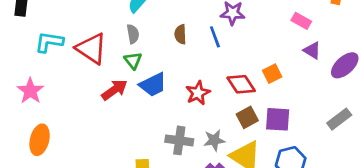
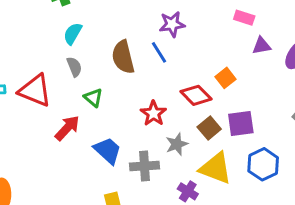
brown semicircle: (180, 34) -> (123, 57), size x1.6
purple triangle: (312, 51) -> (262, 46), turned -30
green triangle: (133, 61) -> (93, 98), moved
blue trapezoid: (153, 85) -> (108, 151), moved, turned -100
gray star: (214, 140) -> (177, 144), moved

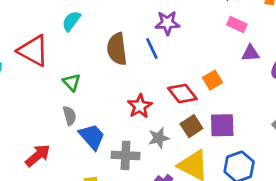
gray semicircle: (74, 67) -> (70, 116), moved
red triangle: (35, 90) -> (33, 51), moved
green triangle: (93, 98) -> (72, 82), moved
red arrow: (67, 128) -> (38, 155), moved

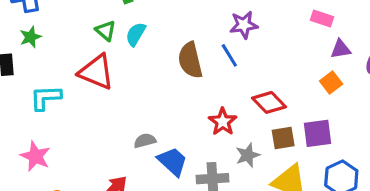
orange square: (212, 80) -> (331, 83), moved
green triangle: (72, 82) -> (106, 31), moved
gray semicircle: (70, 116) -> (145, 141), turned -84
brown square: (191, 126) -> (283, 138), turned 30

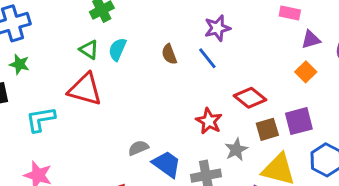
green star: (30, 37) -> (19, 64), turned -30
brown semicircle: (190, 60) -> (169, 54), moved, size x0.6

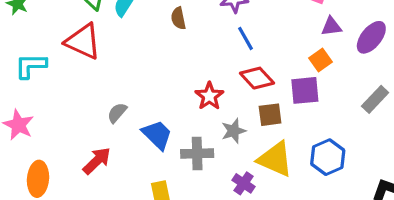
blue line: (207, 58) -> (245, 38), moved
purple square: (299, 121) -> (305, 90), moved
gray semicircle: (138, 148) -> (117, 113), moved, turned -36

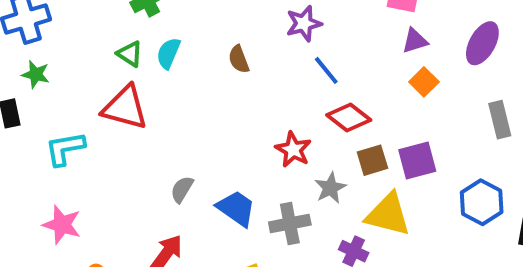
purple triangle: (331, 26) -> (415, 41), moved
purple square: (305, 90) -> (417, 161), moved
gray rectangle: (375, 99) -> (500, 120), turned -48
blue hexagon: (328, 157) -> (482, 202), moved

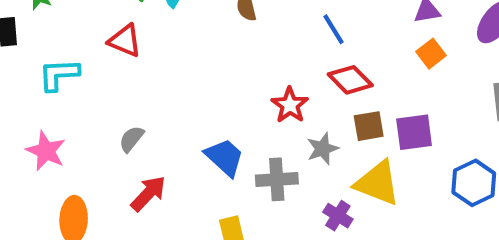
red triangle: (125, 108) -> (125, 41), size x0.7
gray semicircle: (182, 189) -> (131, 139), moved

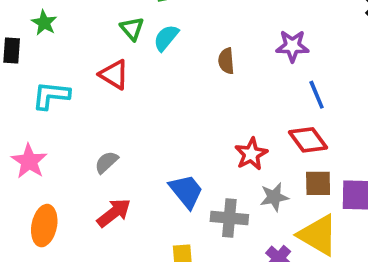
blue line: (334, 29) -> (317, 95), moved

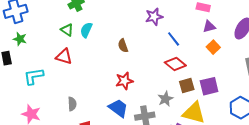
brown semicircle: (226, 61) -> (123, 46), moved
red star: (251, 154) -> (124, 81), moved, turned 30
gray semicircle: (106, 162) -> (72, 104), turned 144

